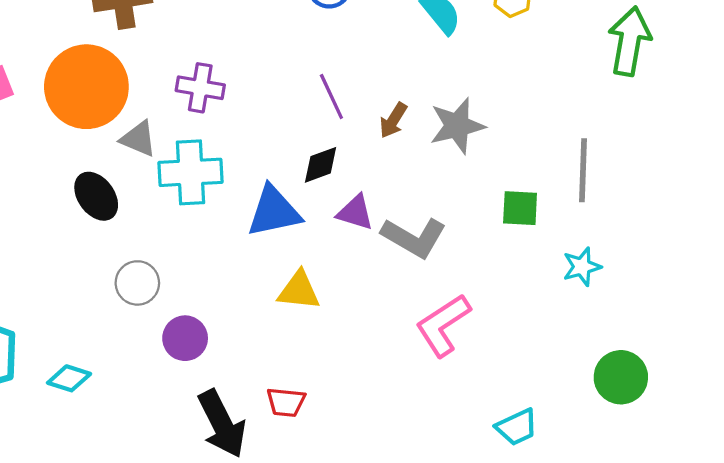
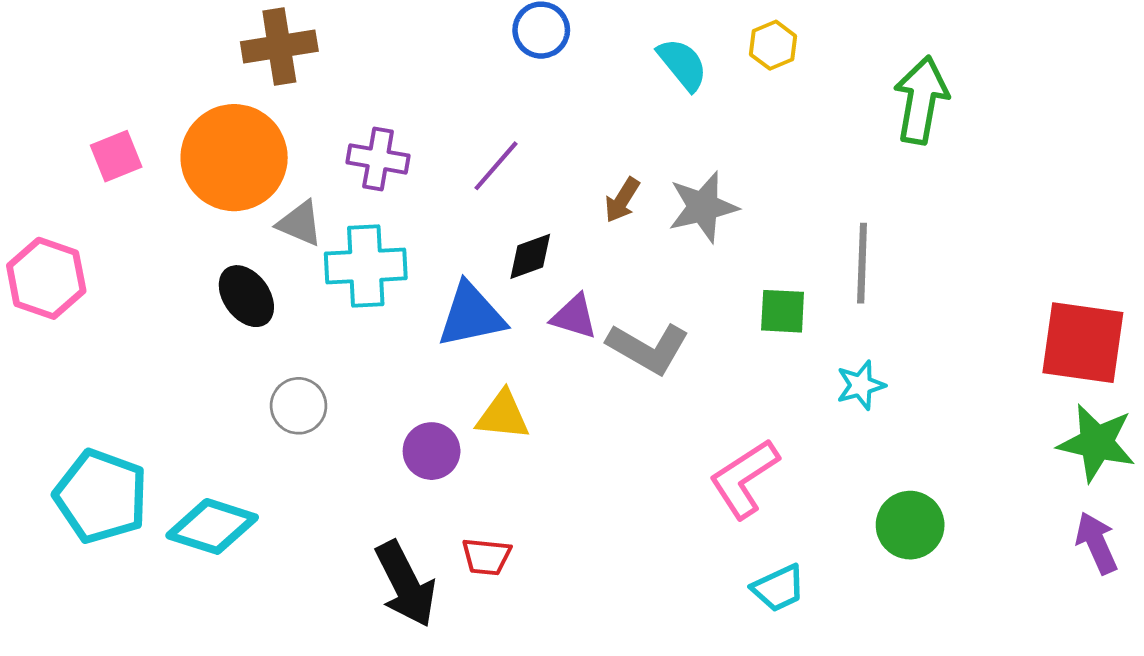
purple line: (331, 96) -> (496, 166), moved, turned 66
pink L-shape: (443, 325) -> (744, 478), moved
purple circle: (185, 338) -> (432, 451), moved
cyan diamond: (69, 378) -> (212, 526), size x1.6

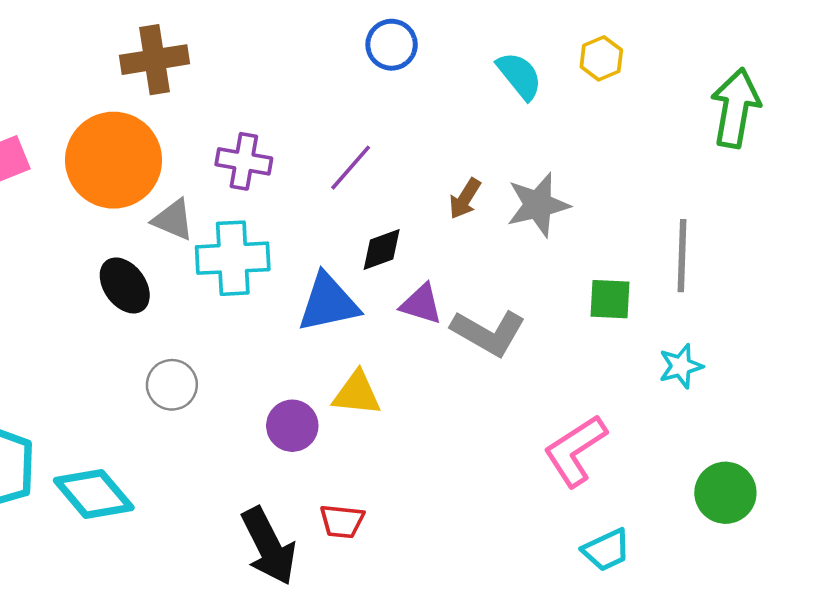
cyan diamond: (212, 526) -> (94, 494), turned 32

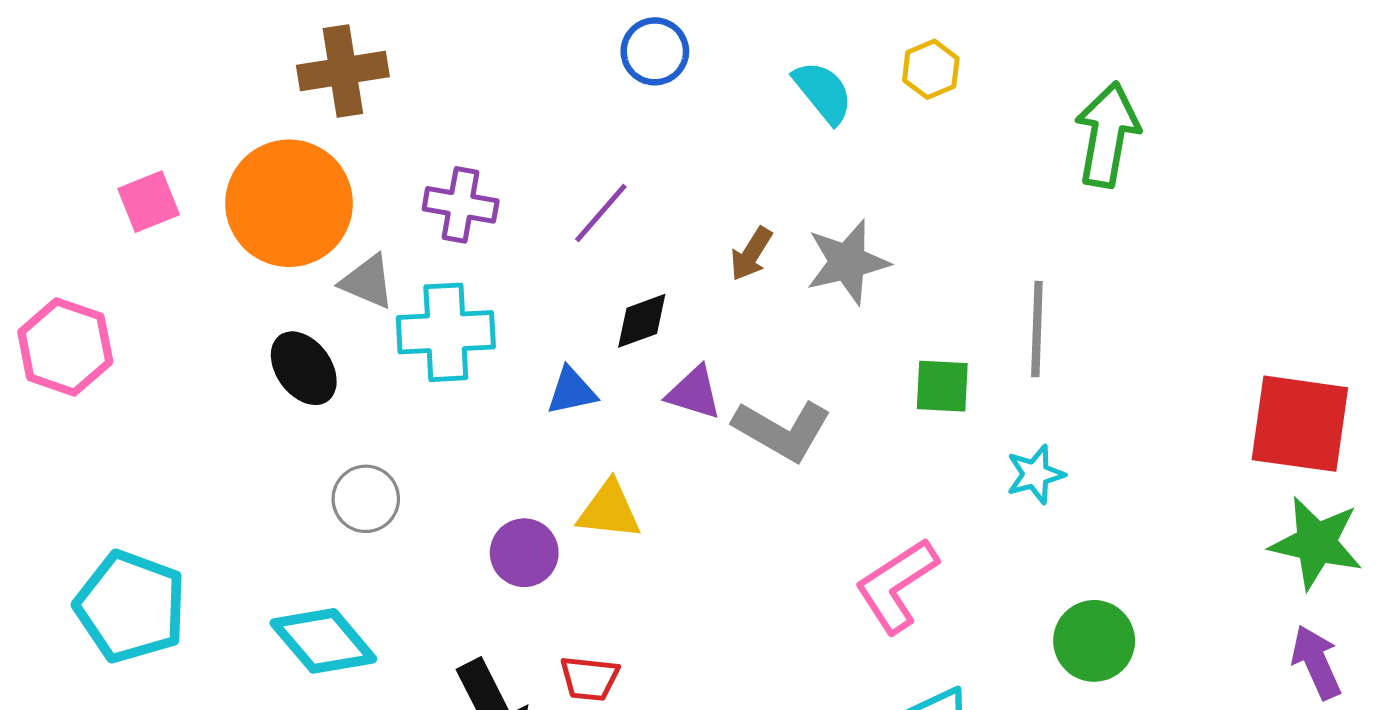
blue triangle: (328, 303) -> (572, 391), size x0.6
cyan diamond: (94, 494) -> (323, 641), moved

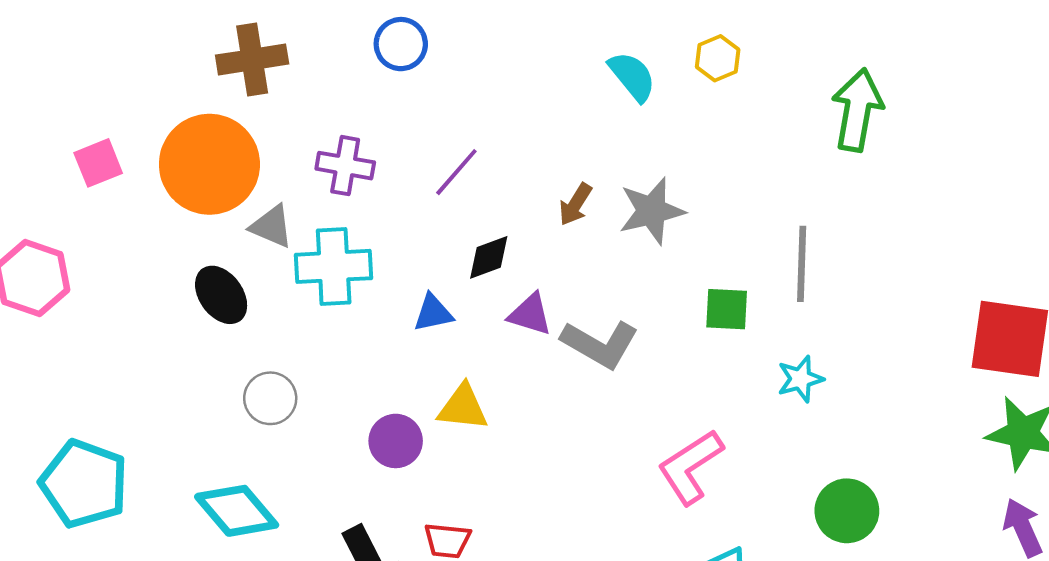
blue circle: (655, 51) -> (401, 44), moved

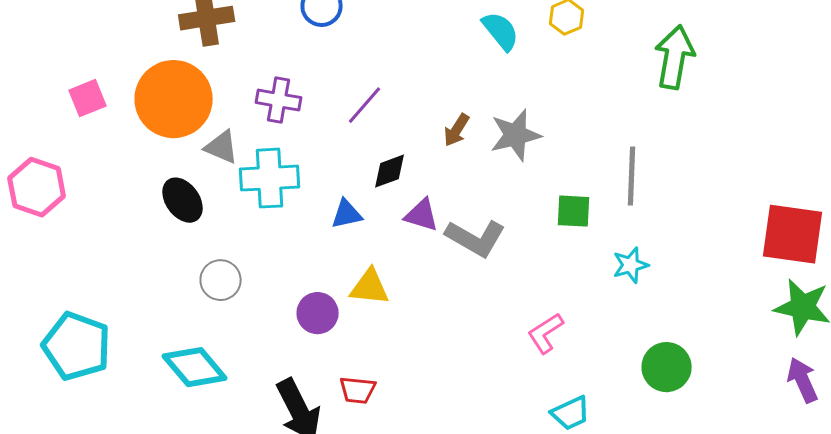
pink L-shape: (690, 467) -> (546, 333), size x0.7

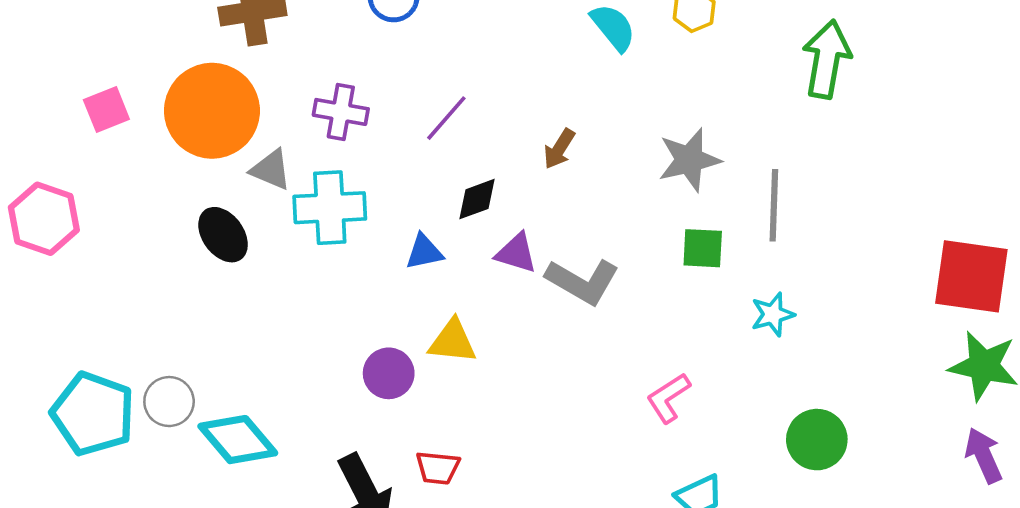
gray star: (516, 135) -> (689, 160), moved
gray circle: (221, 280) -> (169, 402), moved

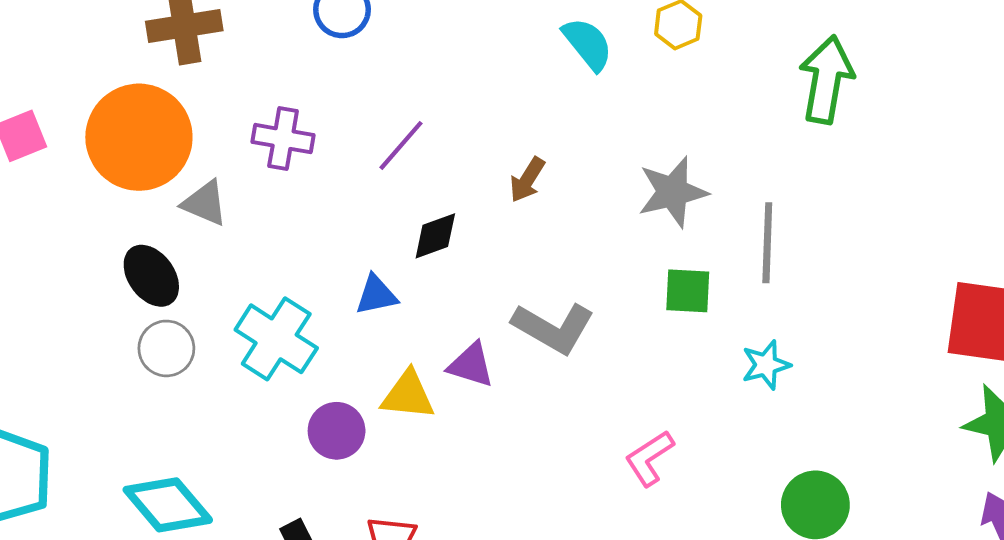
cyan cross: (330, 208) -> (276, 339), moved, turned 36
purple triangle: (516, 253) -> (471, 365), moved
gray circle: (169, 402) -> (166, 348), moved

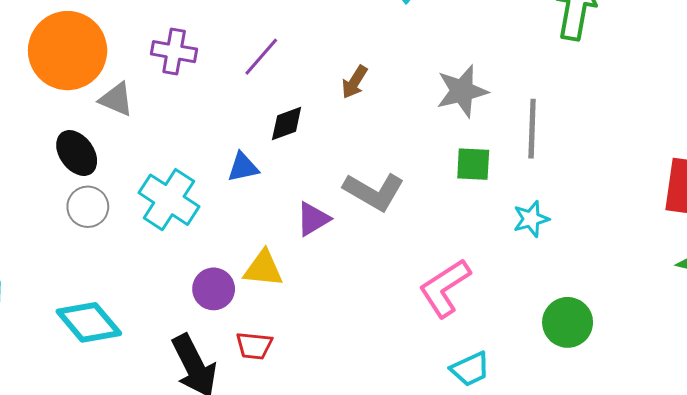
purple triangle: (471, 365) -> (313, 219), turned -48
yellow triangle: (408, 395) -> (263, 269), moved
purple circle: (337, 431) -> (214, 289), moved
pink L-shape: (649, 458) -> (445, 288), size x1.4

